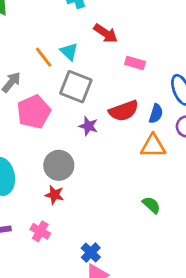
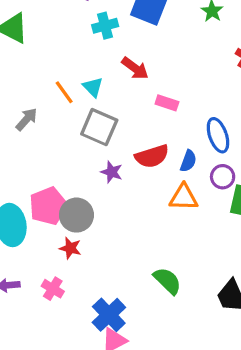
pink pentagon: (34, 112) -> (48, 206), moved
green semicircle: (151, 205) -> (167, 281), moved, size x1.4
blue cross: (91, 253) -> (109, 315), size x1.5

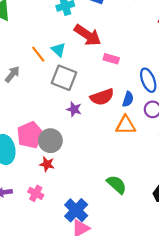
red arrow: (135, 68) -> (88, 35), size x1.4

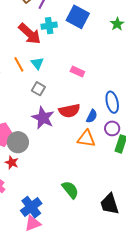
red arrow: (88, 35) -> (30, 34), moved
pink rectangle: (111, 59) -> (77, 71), moved
gray square: (64, 78) -> (38, 89), size x0.6
purple star: (74, 109) -> (43, 118), size x1.6

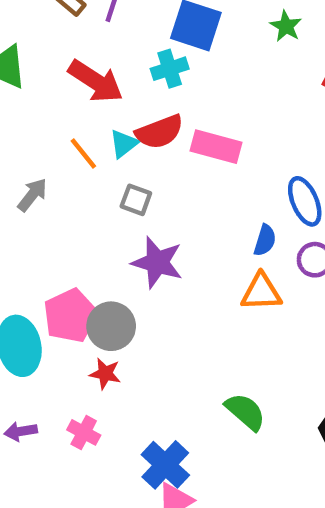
cyan cross: (49, 26) -> (170, 69), moved
cyan triangle: (37, 63) -> (124, 144), turned 40
pink rectangle: (77, 71) -> (216, 147), size x1.5
red semicircle: (69, 111) -> (159, 132), moved

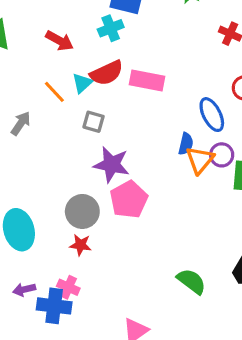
red arrow: (96, 81) -> (59, 41), size x0.7
orange triangle: (261, 292) -> (200, 160), moved, turned -44
pink pentagon: (70, 316) -> (129, 199), moved
green semicircle: (245, 412) -> (191, 281), moved
blue cross: (165, 465) -> (54, 306), moved, turned -32

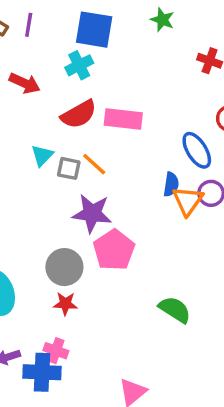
cyan triangle: (82, 83) -> (42, 155), moved
orange line: (54, 92) -> (94, 164), moved
green semicircle: (191, 281) -> (175, 310), moved

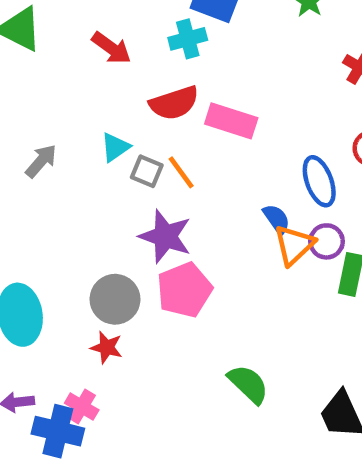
blue semicircle: (171, 184) -> (277, 219), turned -55

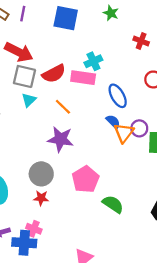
cyan cross: (188, 39) -> (93, 61), moved
red arrow: (111, 48) -> (19, 52), size x1.4
gray square: (147, 171) -> (24, 76), moved, size x1.5
blue ellipse: (319, 181) -> (118, 96), moved
pink pentagon: (184, 290) -> (86, 179), moved

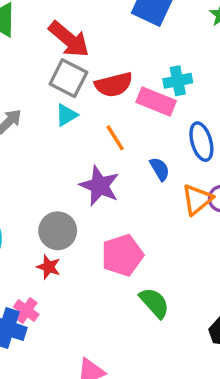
blue semicircle: (113, 122) -> (160, 169), moved

